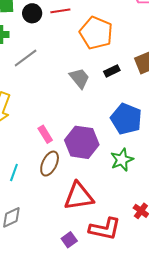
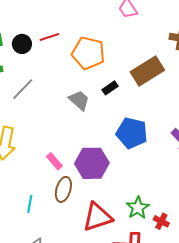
green star: (122, 160) -> (138, 208), moved

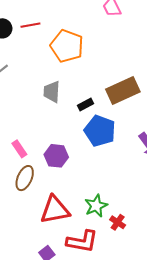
brown rectangle: (147, 71) -> (123, 90), moved
black rectangle: (110, 88) -> (85, 105), moved
gray trapezoid: (79, 100) -> (52, 92), turned -135
purple hexagon: (92, 163) -> (56, 156), size x0.7

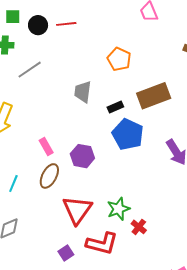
orange pentagon: (67, 46) -> (119, 59), moved, size x0.7
red triangle: (55, 210) -> (77, 210), turned -48

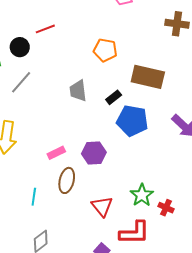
black circle: (38, 25) -> (20, 47), moved
brown rectangle: (154, 96) -> (148, 77), turned 48
pink rectangle: (46, 147) -> (56, 153), turned -72
red triangle: (77, 210) -> (102, 206), size x0.7

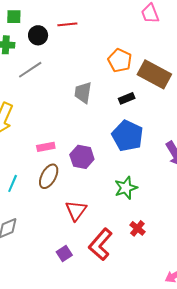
brown rectangle: (148, 77) -> (154, 74), moved
black rectangle: (114, 97) -> (127, 98), moved
green star: (142, 195) -> (126, 188), moved
red L-shape: (134, 233) -> (100, 244), turned 116

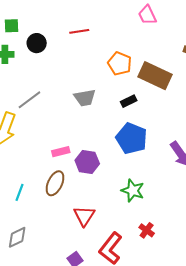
red line: (67, 24) -> (79, 31), moved
gray line: (30, 70) -> (29, 100), moved
gray trapezoid: (83, 93) -> (85, 98), turned -105
pink rectangle: (46, 147) -> (61, 152), moved
green star: (126, 188) -> (133, 191), turned -30

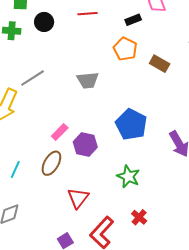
brown rectangle: (155, 76) -> (160, 64), size x0.6
black rectangle: (129, 101) -> (133, 20), moved
pink rectangle: (61, 152) -> (60, 132), turned -36

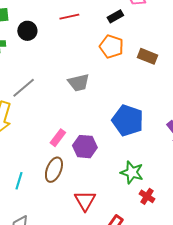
red cross: (139, 217) -> (147, 196), moved

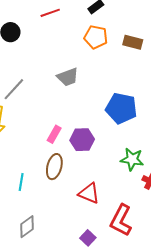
red triangle: (85, 201) -> (89, 193), turned -30

